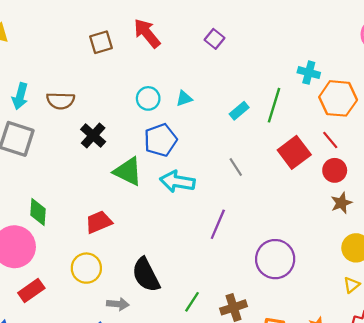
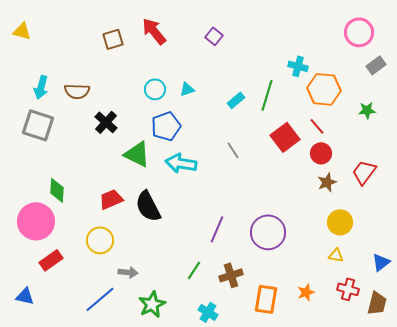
purple line: (218, 224) -> (217, 229), moved
black semicircle: (146, 275) -> (148, 206), moved
yellow triangle: (352, 285) -> (336, 255), turned 49

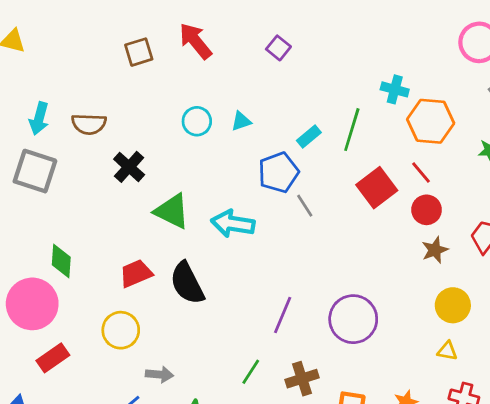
blue pentagon: (166, 126) -> (278, 172), moved

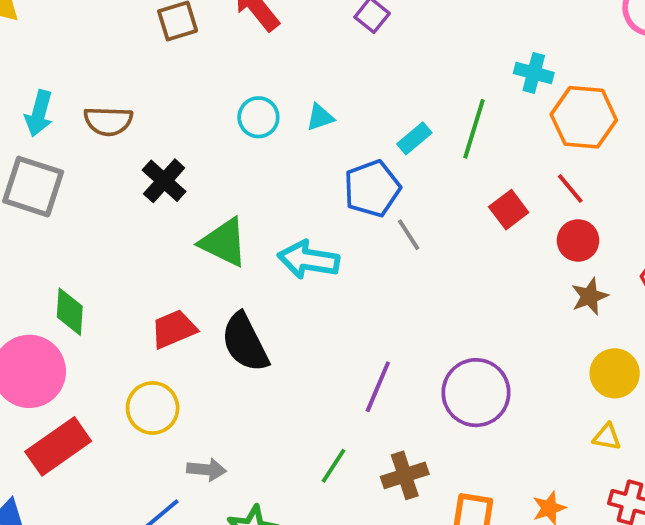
red square: (377, 188) -> (509, 210), size x0.7
red rectangle: (53, 358) -> (58, 446), size x1.4

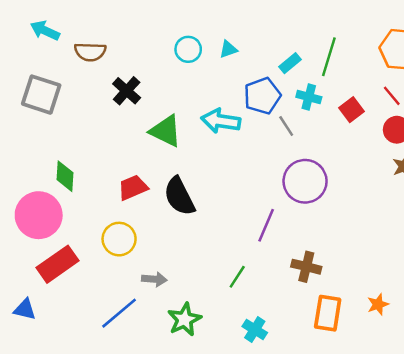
cyan cross: (534, 73) -> (309, 97), moved
cyan arrow: (39, 113) -> (45, 30), moved, turned 100
cyan arrow: (308, 260) -> (221, 121), moved
purple circle: (476, 393) -> (305, 181), moved
brown cross: (405, 475) -> (306, 267), moved, turned 32

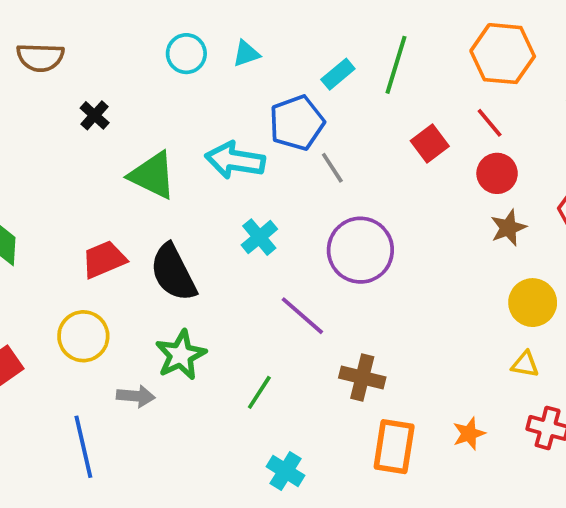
black cross: (127, 91) -> (95, 115), size x0.7
cyan cross: (309, 97) -> (259, 237), moved, turned 35
purple line: (266, 225) -> (302, 316), turned -72
blue line: (119, 313) -> (83, 447), turned -63
green star: (184, 319) -> (181, 355), moved

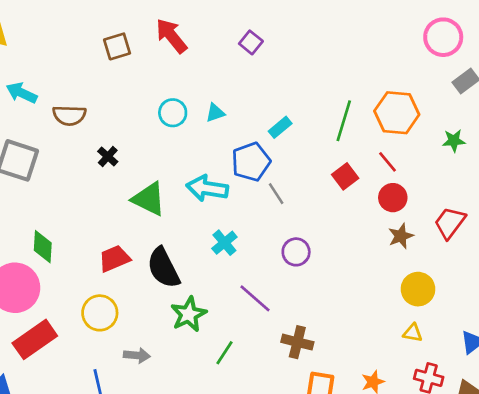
green line: (396, 65) -> (344, 121), moved
purple circle: (360, 250) -> (296, 252), size x0.6
green star: (181, 355) -> (189, 314), moved

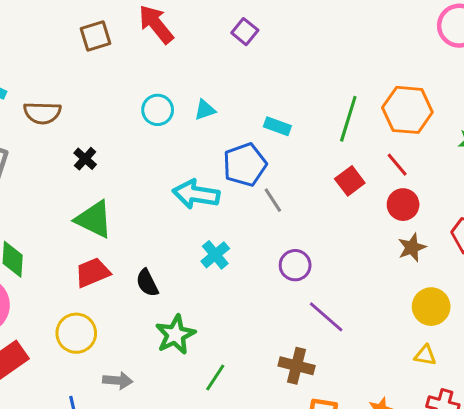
cyan rectangle: (280, 127) -> (277, 126), turned 60
green triangle: (149, 199) -> (94, 219), moved
black semicircle: (163, 268) -> (147, 283), size x0.6
purple line: (255, 298) -> (326, 317), moved

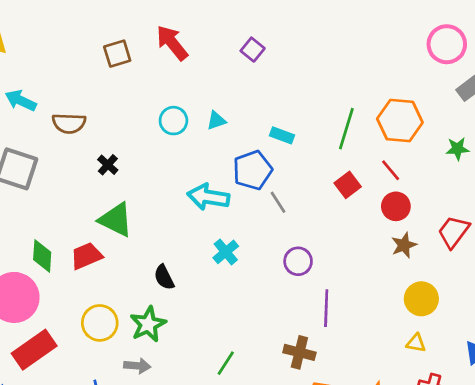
red trapezoid: (93, 273) -> (86, 256), moved
purple line: (326, 317) -> (326, 308), turned 51
green star: (175, 335) -> (148, 324), moved

